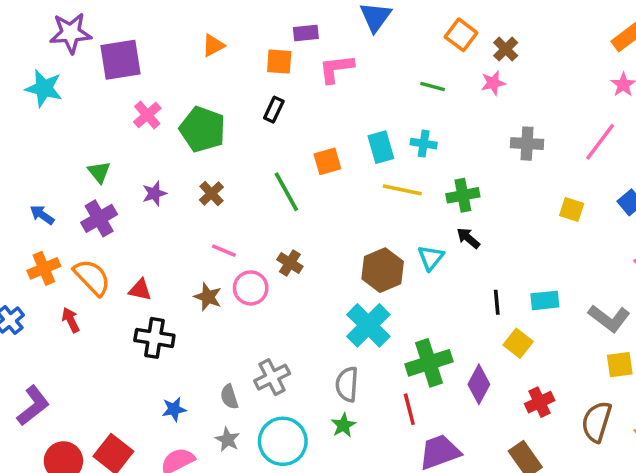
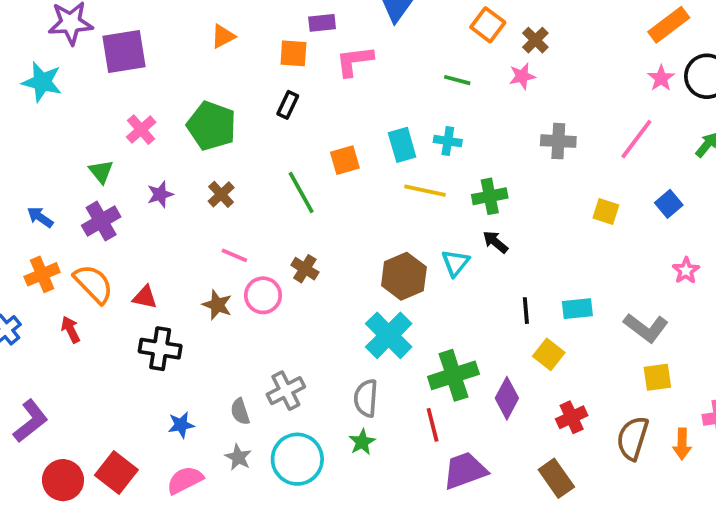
pink cross: (147, 115) -> (141, 130), moved

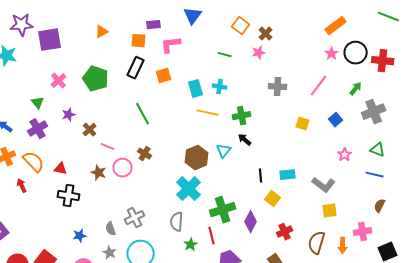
black rectangle: (288, 105) -> (136, 68), size x1.5
orange square: (345, 160) -> (164, 76), moved
brown cross: (221, 194) -> (90, 130), moved
green star: (362, 442) -> (191, 245), moved

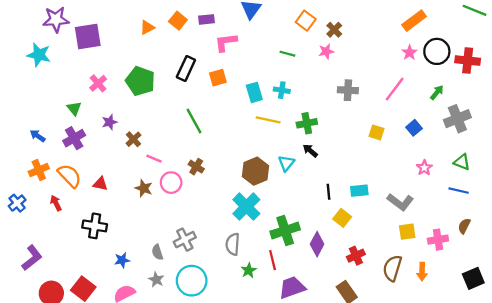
orange square: (139, 41) -> (178, 21), moved, turned 35
black cross: (69, 196) -> (95, 226), moved
pink cross: (363, 232) -> (438, 240), moved

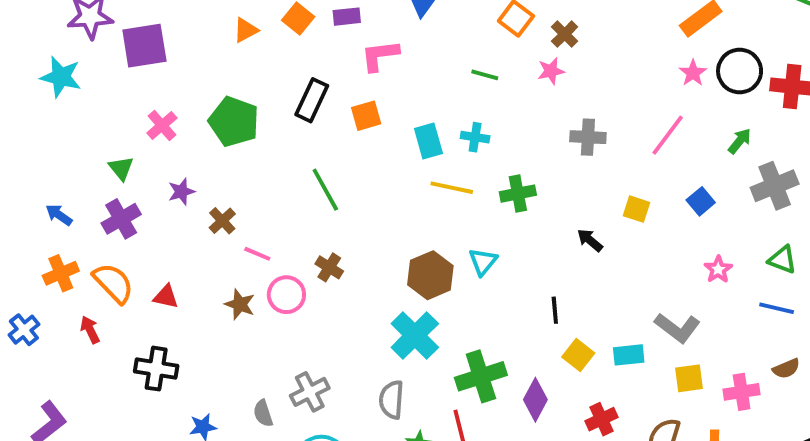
black arrow: (310, 151) -> (590, 240), moved
cyan rectangle: (359, 191) -> (629, 355), moved
brown semicircle: (464, 226) -> (786, 369), turned -140

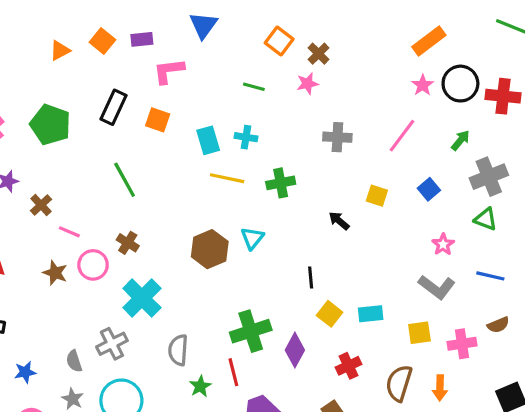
orange square: (366, 116) -> (158, 120), turned 35
green triangle: (782, 260) -> (486, 219), moved
gray L-shape: (677, 328) -> (437, 287), moved
cyan cross: (415, 335) -> (142, 298), moved

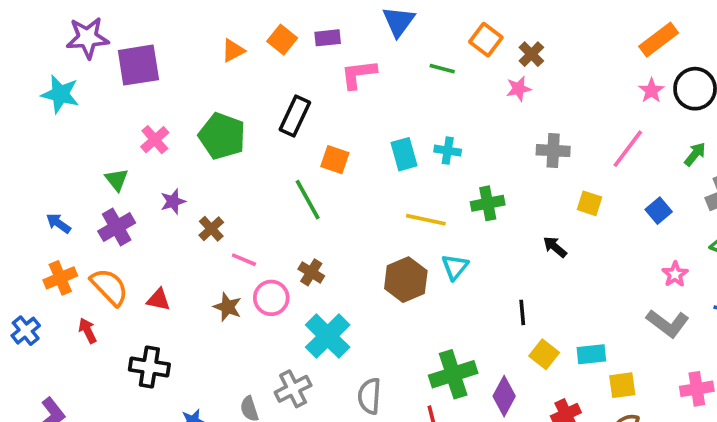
green line: (254, 87) -> (442, 69), moved
orange square: (158, 120) -> (335, 160), moved
yellow line: (227, 178) -> (426, 220), moved
yellow square: (377, 196) -> (590, 203), moved
yellow square: (419, 333) -> (622, 385), moved

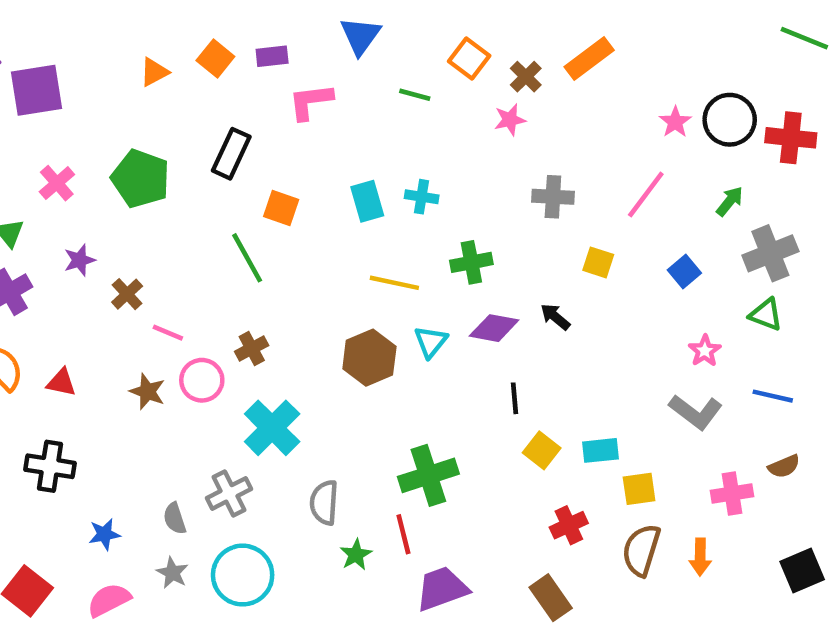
orange rectangle: (659, 40) -> (589, 59), moved
brown cross: (311, 272) -> (252, 348), turned 30
purple diamond: (504, 396) -> (494, 328), moved, turned 72

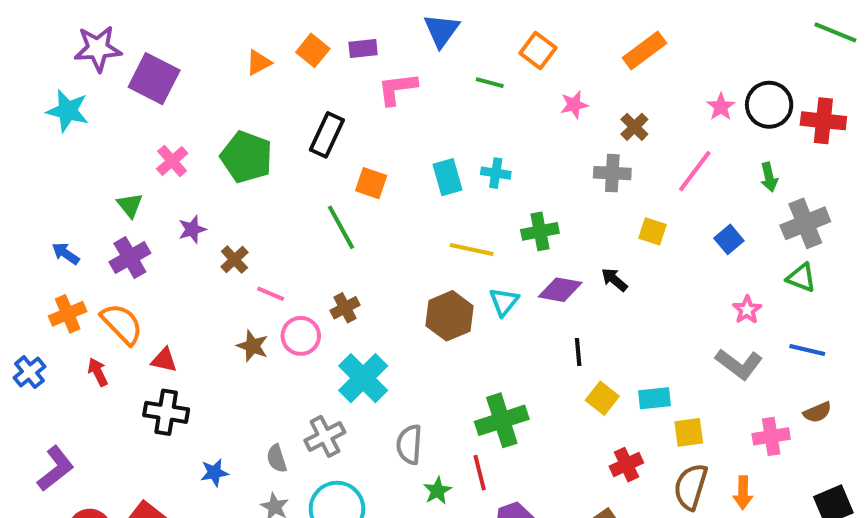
brown cross: (526, 77) -> (634, 127), moved
purple square: (36, 90) -> (154, 79), turned 36
green arrow: (730, 201) -> (769, 177), turned 128
red triangle: (61, 382) -> (164, 360), moved

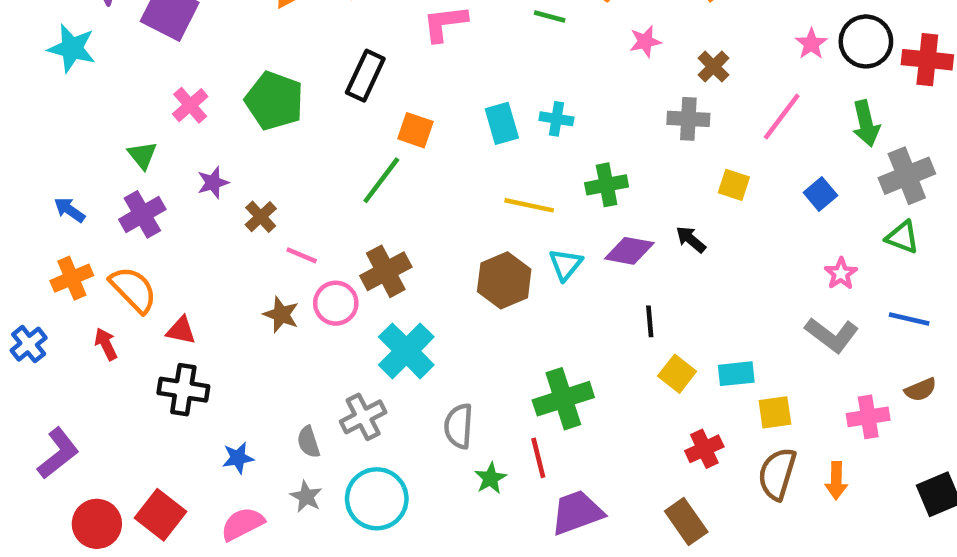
green arrow: (769, 177) -> (866, 123), size x1.4
green line: (341, 227) -> (381, 180), turned 66
brown cross: (345, 308) -> (386, 271), size x1.5

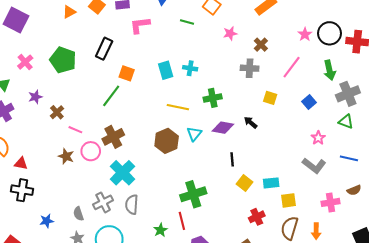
gray semicircle: (459, 426) -> (132, 204), moved

